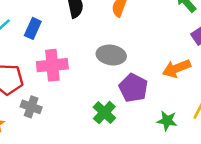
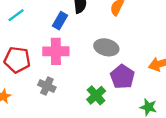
blue rectangle: (33, 28) -> (60, 21), moved
gray cross: (31, 107) -> (47, 86), moved

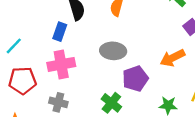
cyan line: (16, 15) -> (14, 46), moved
purple pentagon: (122, 77) -> (135, 79), turned 30

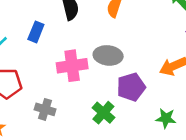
blue rectangle: (60, 32) -> (36, 32), moved
pink cross: (61, 64) -> (72, 66), moved

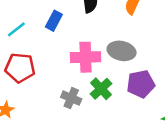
gray cross: (45, 109) -> (71, 98), moved
green cross: (103, 113) -> (101, 89), moved

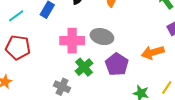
purple pentagon: (141, 84) -> (117, 64), turned -30
gray cross: (71, 98) -> (62, 87), moved

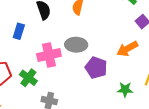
green cross: (84, 67) -> (28, 78), moved

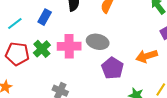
green cross: (28, 78) -> (42, 49), moved

